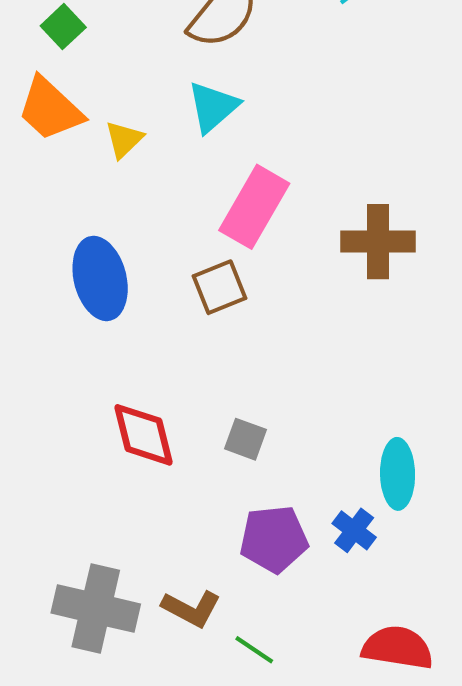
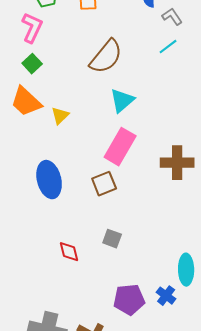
cyan triangle: (213, 107) -> (122, 101), moved
red diamond: (143, 435) -> (69, 252), size x0.7
gray square: (246, 439) -> (112, 239), moved

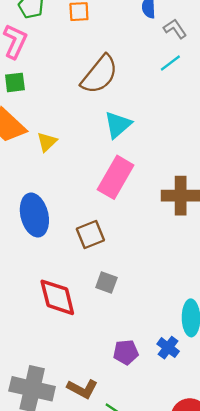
green square: (32, 64) -> (15, 82), turned 36
brown square: (104, 184) -> (90, 234), moved
red diamond: (69, 252) -> (57, 297), size x1.6
purple pentagon: (129, 300) -> (126, 352), size x0.7

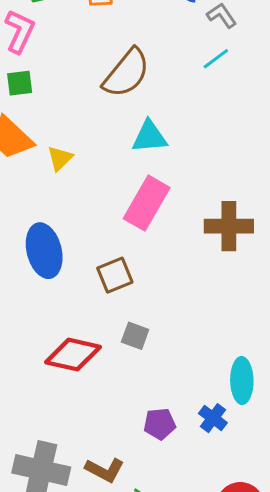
cyan triangle: (118, 125) -> (149, 137), turned 36
red diamond: (57, 297) -> (73, 355), turned -63

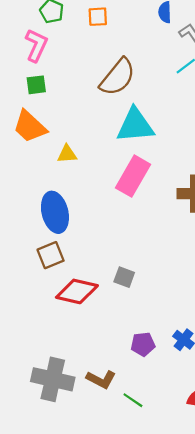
cyan triangle: (149, 137) -> (135, 125), size x1.4
yellow triangle: (60, 158) -> (67, 154), moved, turned 40
brown square: (115, 275) -> (51, 255), moved

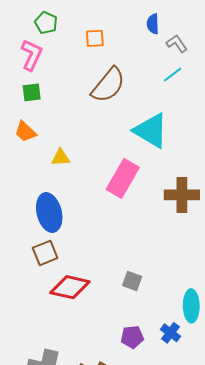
orange square: (98, 17) -> (95, 38), moved
cyan triangle: (135, 125) -> (151, 131), moved, turned 36
orange trapezoid: (30, 127) -> (25, 132), size x0.7
gray square: (124, 277) -> (132, 281), moved

